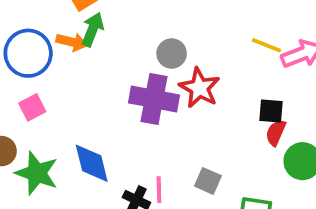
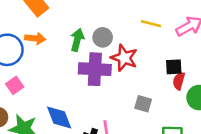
green arrow: (93, 29) -> (77, 40), moved
yellow line: (266, 45) -> (151, 24), moved
gray square: (208, 181) -> (143, 104), moved

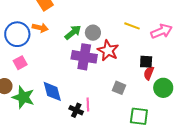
green arrow: (77, 40) -> (73, 32), turned 30

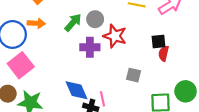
purple cross: (84, 57) -> (90, 47), size x0.7
pink square: (20, 63) -> (21, 65), size x1.6
green circle: (163, 88) -> (186, 91), moved
blue diamond: (52, 91) -> (76, 90), moved

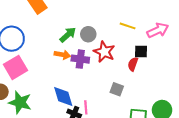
orange arrow: (36, 23) -> (62, 55), moved
black square: (159, 42) -> (141, 51), moved
red semicircle: (164, 54) -> (133, 64), moved

